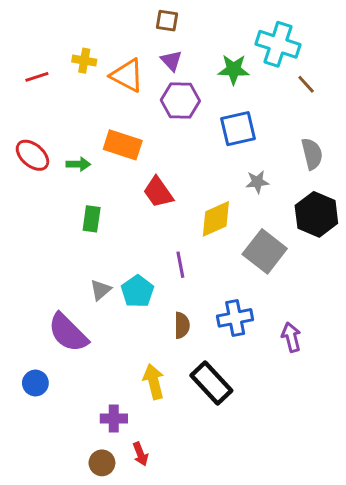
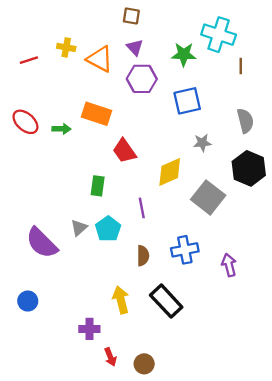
brown line: (306, 84) -> (241, 66), turned 42
green rectangle: (92, 219) -> (98, 186), moved
purple semicircle: (68, 333) -> (42, 243), moved
brown circle: (102, 463) -> (144, 364), moved

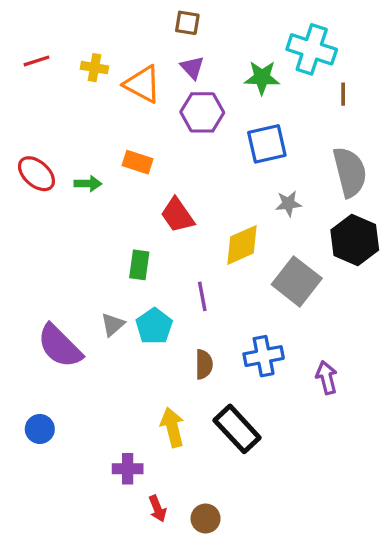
red line: (29, 60) -> (36, 61), moved
orange rectangle: (96, 114) -> (138, 162), size x0.7
gray semicircle: (245, 121) -> (350, 172), size x1.4

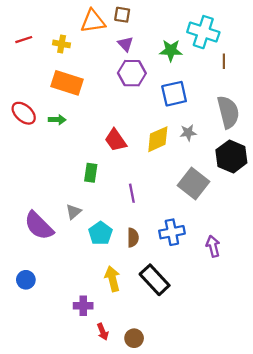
orange triangle: (143, 84) -> (93, 21), moved, turned -36
orange rectangle: (138, 162) -> (67, 83), moved, size x1.6
yellow diamond: (242, 245) -> (158, 139), moved
cyan pentagon: (154, 326) -> (101, 233), moved

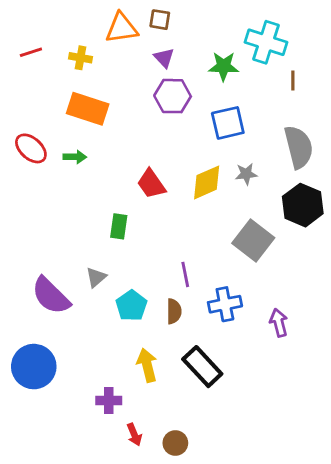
purple line: (132, 193) -> (185, 274), moved
blue circle: (26, 280) -> (34, 367), size x1.8

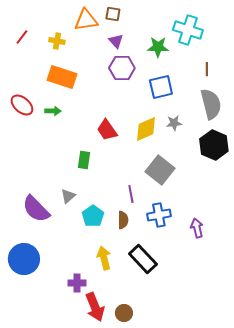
red line: (31, 52) -> (22, 37), turned -35
brown line: (293, 80) -> (207, 69), moved
gray square: (253, 240) -> (160, 170), moved
red arrow: (134, 435) -> (95, 307), size x1.8

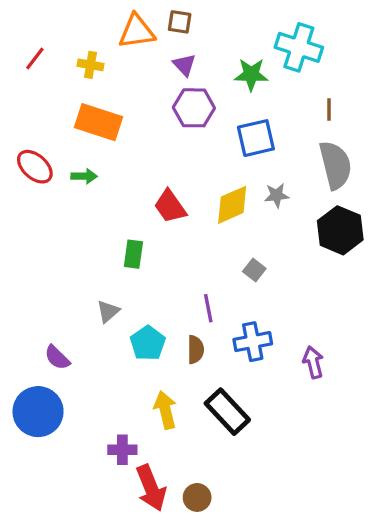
gray square: (160, 170) -> (254, 270), size x0.5
purple semicircle: (36, 209) -> (57, 358), moved, size x0.6

